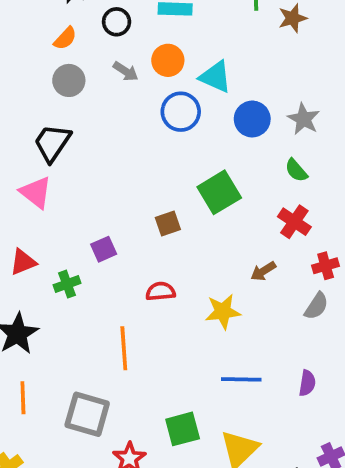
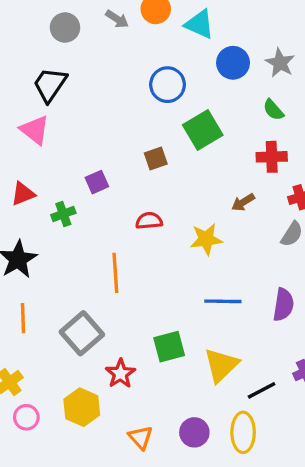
blue circle: (181, 112) -> (167, 85), moved
red cross: (294, 222) -> (272, 157), turned -36
purple semicircle: (307, 383) -> (283, 305), size x1.4
gray square: (87, 414) -> (82, 333), turned 33

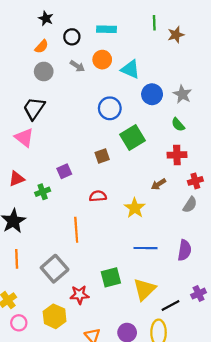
yellow star: (206, 239) -> (135, 208), turned -30
red star: (120, 374) -> (79, 295), turned 30

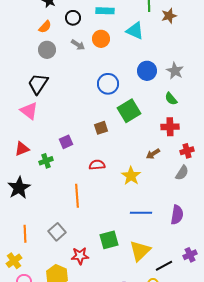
cyan triangle: (130, 69) -> (135, 31), moved
orange line: (17, 259) -> (25, 234), moved
gray square: (55, 269) -> (57, 232), size x0.7

